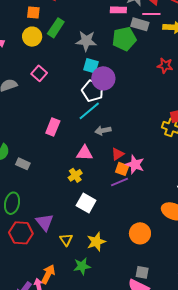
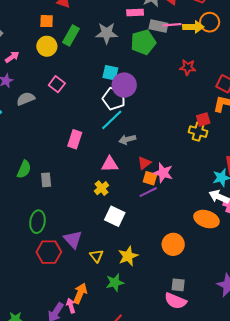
pink line: (151, 14) -> (172, 25), moved
gray star: (86, 41) -> (107, 33), moved
gray rectangle: (23, 164) -> (46, 180), turned 64

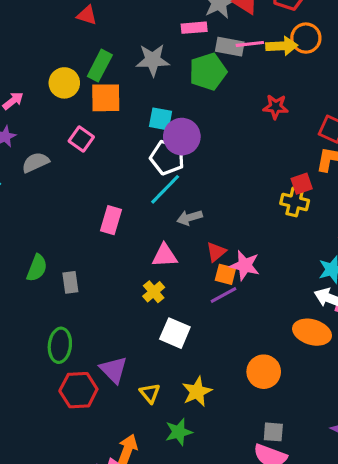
orange square: (47, 21) -> (106, 98), moved, size x1.5

